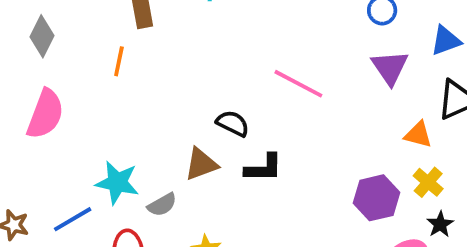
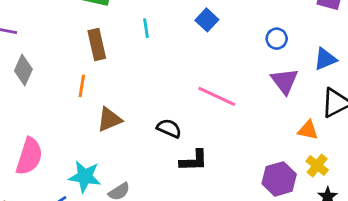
pink semicircle: (45, 114) -> (29, 156), moved
brown triangle: (201, 164) -> (109, 120), moved

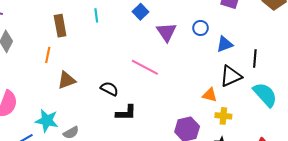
blue circle: (277, 39) -> (200, 28), moved
purple triangle: (284, 81) -> (167, 32), moved
yellow cross: (317, 165) -> (223, 116), moved, turned -35

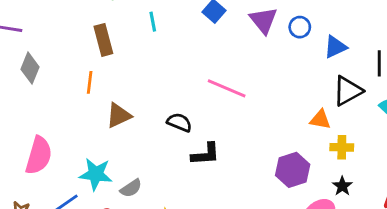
purple triangle: (167, 32) -> (263, 20), moved

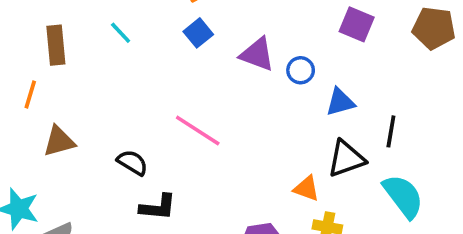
purple triangle: (263, 20) -> (257, 54), turned -40
cyan line: (153, 22) -> (121, 33), turned -42

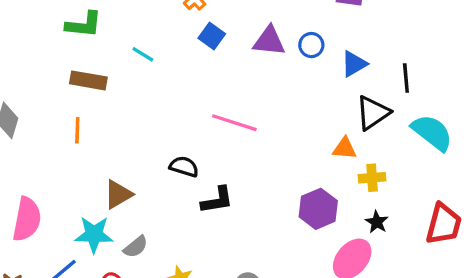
brown rectangle: (56, 45) -> (88, 80), turned -60
brown triangle: (59, 141) -> (118, 194), moved

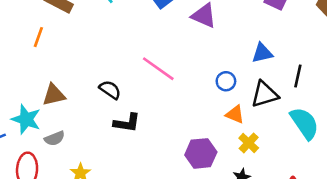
blue circle: (311, 45) -> (226, 81), moved
yellow cross: (372, 178) -> (249, 143), turned 30

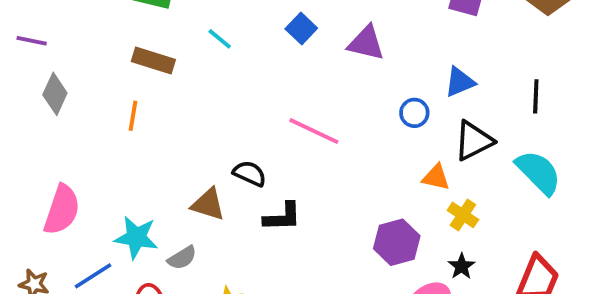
black line: (298, 76) -> (536, 96), moved
blue circle: (226, 81) -> (414, 113), moved
brown triangle: (54, 95) -> (208, 204), moved, turned 40

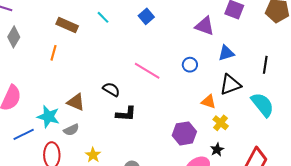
purple triangle: (366, 43) -> (205, 26), moved
blue circle: (414, 113) -> (190, 65), moved
brown triangle: (208, 204) -> (76, 102), moved

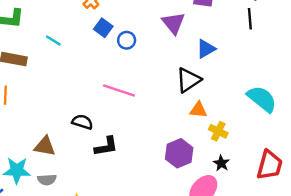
purple triangle: (205, 26) -> (174, 23), turned 45
blue circle: (190, 65) -> (127, 40), moved
black line: (265, 65) -> (250, 19), moved
black triangle: (230, 85) -> (188, 80), moved
gray semicircle: (71, 130) -> (47, 180), turned 35

